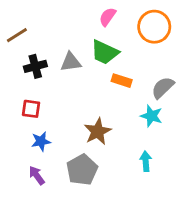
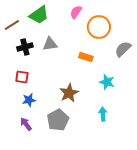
orange circle: (154, 27) -> (99, 27), moved
green trapezoid: (105, 52) -> (39, 15), moved, turned -60
gray semicircle: (163, 88) -> (123, 49), moved

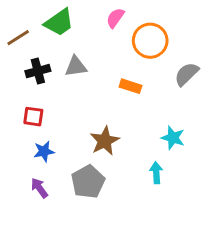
cyan star: (107, 82) -> (173, 138), moved

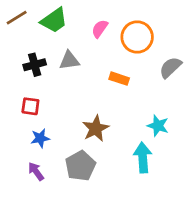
pink semicircle: (115, 18) -> (100, 29), moved
brown line: (18, 38) -> (17, 18), moved
cyan arrow: (156, 173) -> (143, 158), size x1.5

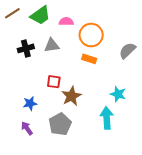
pink semicircle: (100, 29) -> (66, 22), moved, turned 56
orange circle: (137, 37) -> (91, 35), moved
red square: (30, 106) -> (54, 82), moved

